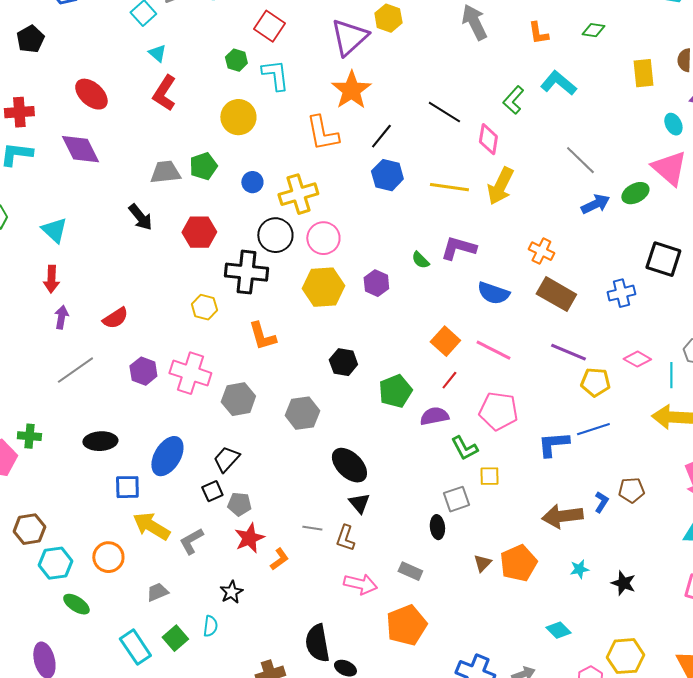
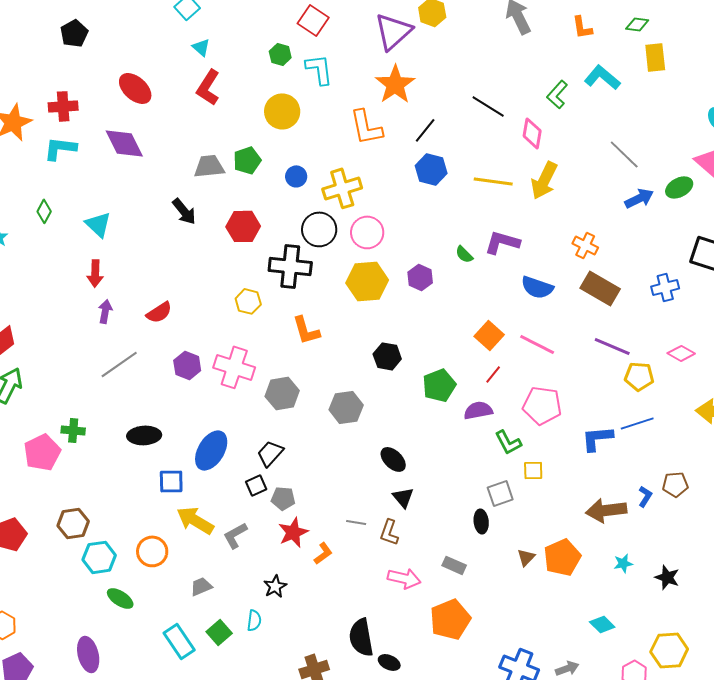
yellow rectangle: (643, 73) -> (655, 57), moved
black ellipse: (349, 465) -> (393, 459), size x0.7

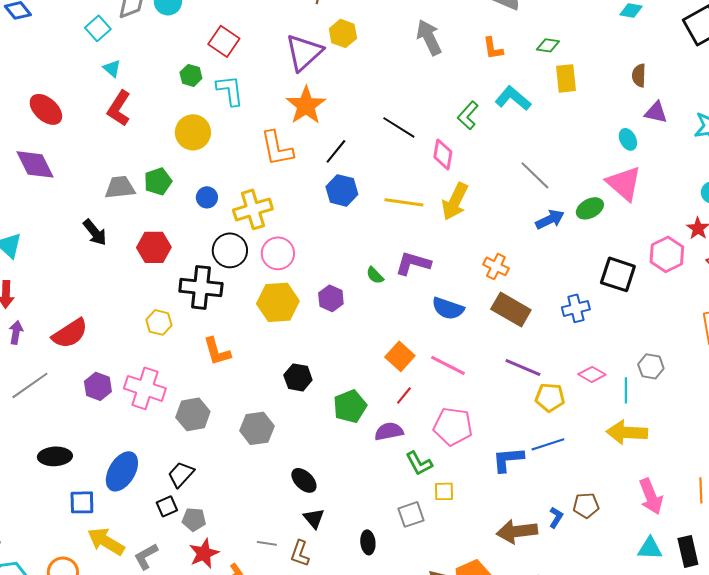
red semicircle: (159, 312) -> (70, 333), size x1.4
black ellipse: (481, 521) -> (368, 542), moved

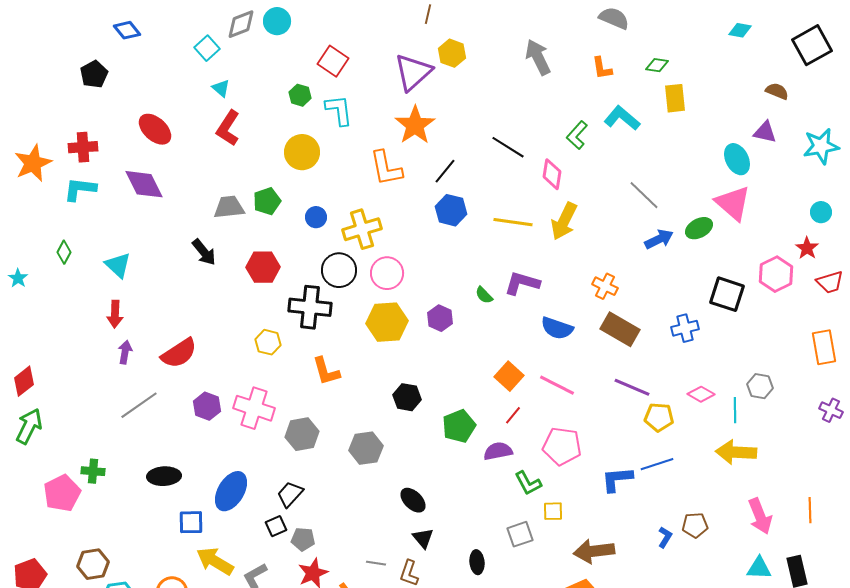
brown semicircle: (639, 75) -> (777, 91), moved, turned 110
cyan ellipse: (628, 139) -> (737, 159), size x1.4
brown arrow: (517, 531) -> (594, 551), moved

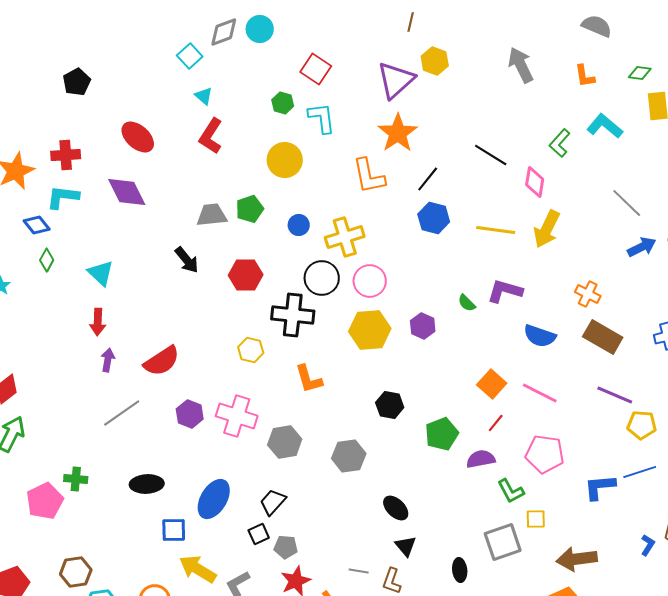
blue diamond: (127, 30) -> (37, 225), moved
gray square: (520, 534) -> (503, 542), size x1.4

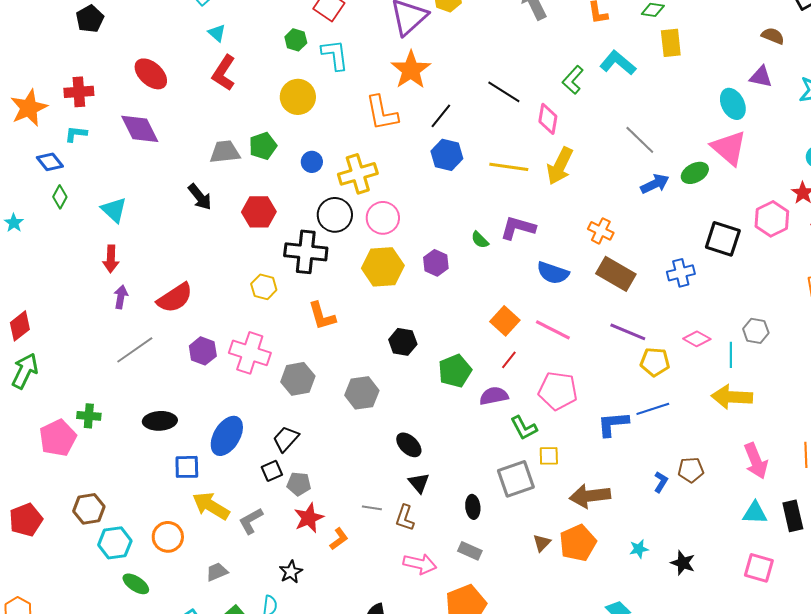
cyan L-shape: (63, 197) -> (76, 134), size x0.7

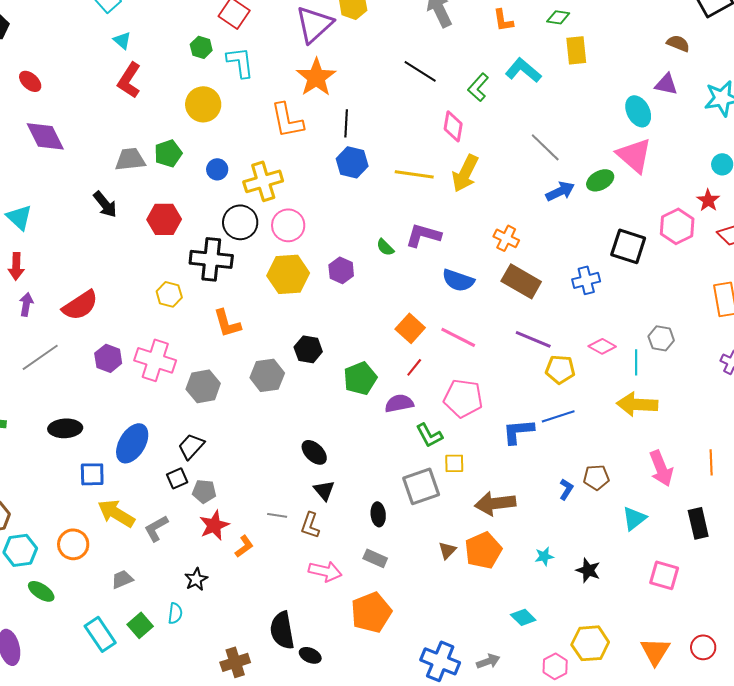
red ellipse: (151, 74) -> (30, 81), moved, size x0.7
black line: (504, 92) -> (420, 71), moved
black line: (441, 116) -> (346, 123), turned -36
gray hexagon: (362, 393) -> (267, 375), moved
cyan triangle: (755, 513) -> (634, 518), moved, turned -40

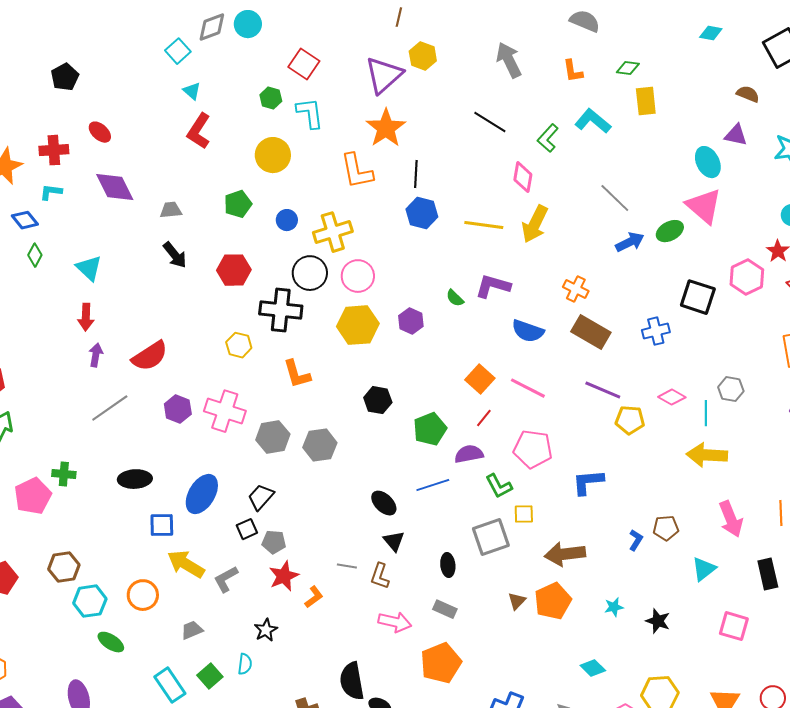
gray trapezoid: (130, 159) -> (171, 210), moved, size x0.7
gray hexagon: (267, 375) -> (320, 445), moved
blue line: (558, 416) -> (433, 485), moved

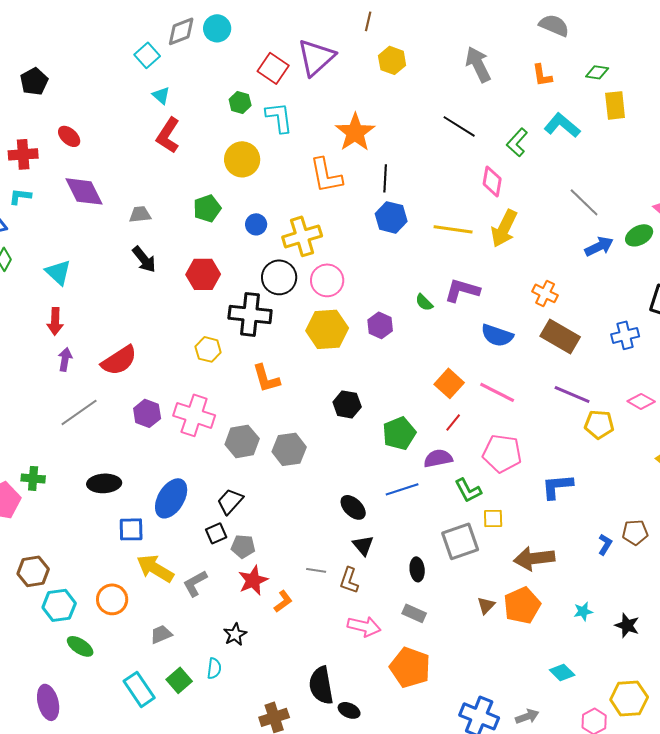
purple triangle: (384, 75) -> (316, 57), moved
orange pentagon: (441, 663) -> (410, 667), turned -30

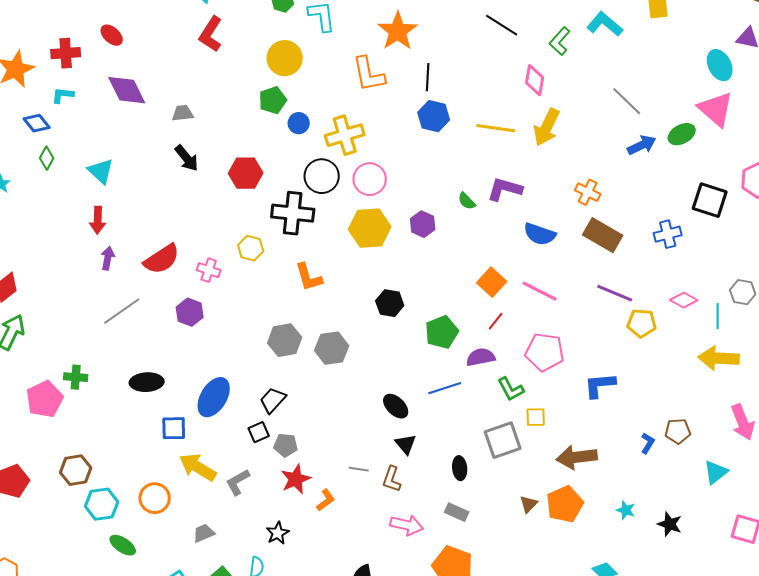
green pentagon: (207, 208) -> (273, 100), moved
pink cross: (194, 415) -> (209, 270), moved, size x0.6
cyan star: (583, 611) -> (626, 510), turned 30

